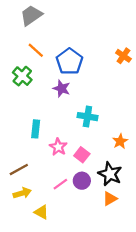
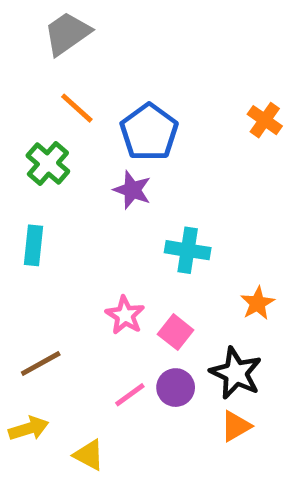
cyan rectangle: (36, 129) -> (33, 245), moved
yellow arrow: (22, 193) -> (29, 428), moved

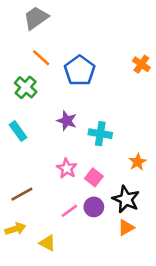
purple star: (132, 190) -> (67, 121), moved
cyan rectangle: (33, 245) -> (18, 131), turned -42

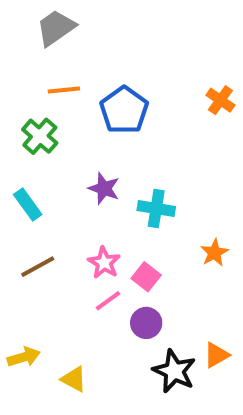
orange line: (41, 58) -> (64, 90), turned -48
brown line: (22, 194) -> (38, 267), moved
black star: (126, 199) -> (174, 371), moved
pink line: (69, 211) -> (108, 301), moved
orange triangle: (126, 228) -> (216, 355), moved

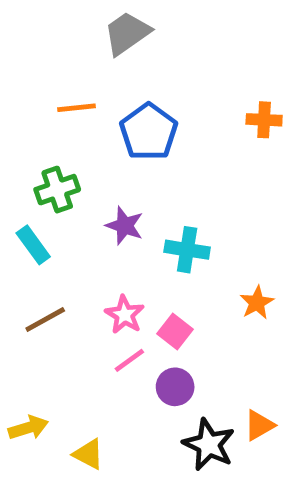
gray trapezoid: (56, 28) -> (127, 33), moved
orange cross: (220, 100) -> (264, 120), turned -32
green cross: (40, 136) -> (57, 190), moved, turned 30

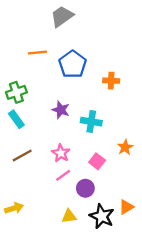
orange cross: (264, 120) -> (111, 81), moved
green cross: (57, 190) -> (16, 92), moved
pink square: (175, 331) -> (97, 161), moved
yellow triangle: (88, 454) -> (69, 216), moved, turned -35

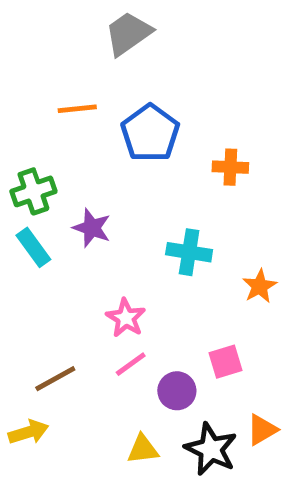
purple star: (61, 110) -> (92, 228), moved
orange star: (125, 147) -> (260, 286), moved
brown line: (22, 156) -> (55, 379), moved
pink square: (97, 161) -> (226, 362), moved, turned 35

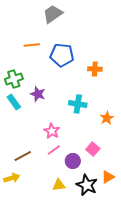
blue pentagon: (150, 133) -> (62, 55), turned -30
pink square: (226, 362) -> (93, 149), turned -32

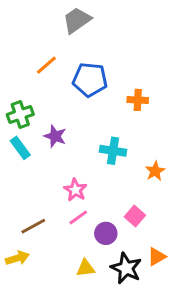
orange line: (32, 45) -> (46, 65), turned -35

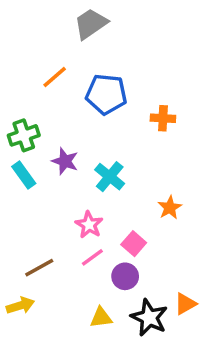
cyan cross: (113, 151) -> (110, 177), moved, turned 30
orange star: (155, 171) -> (170, 208), moved
pink square: (135, 216) -> (134, 244), moved

